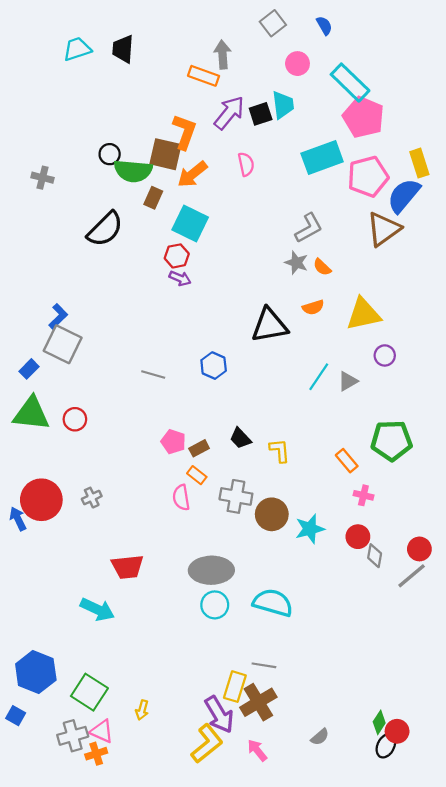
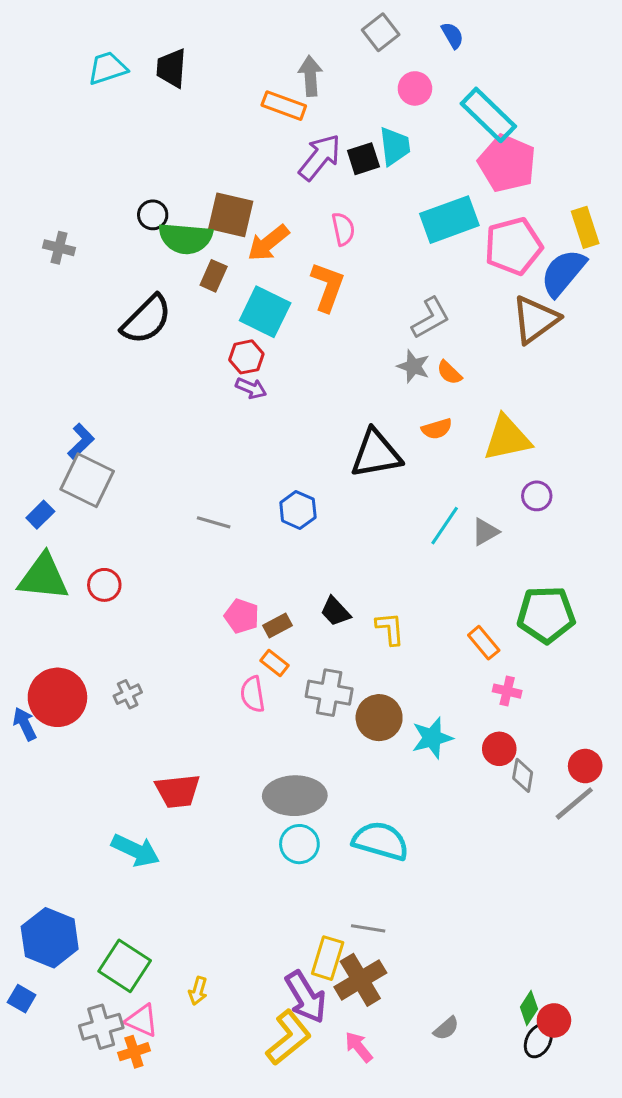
orange L-shape: (185, 132) -> (328, 287), moved

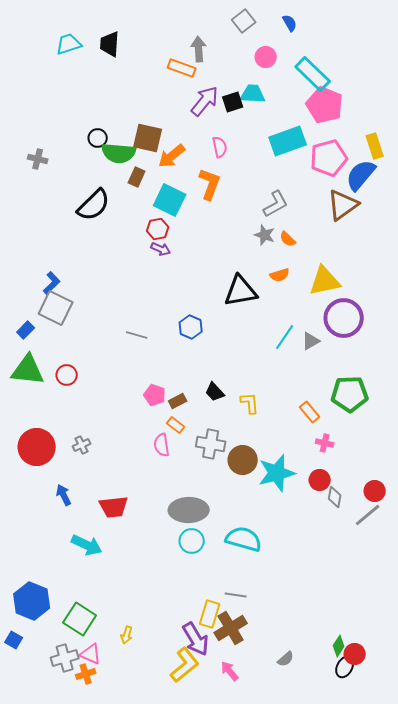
cyan trapezoid: (395, 146) -> (253, 94), turned -80
purple circle: (537, 496) -> (344, 318), size x2.0
blue arrow: (25, 724) -> (64, 495), moved
cyan star: (432, 738) -> (277, 473), size x1.4

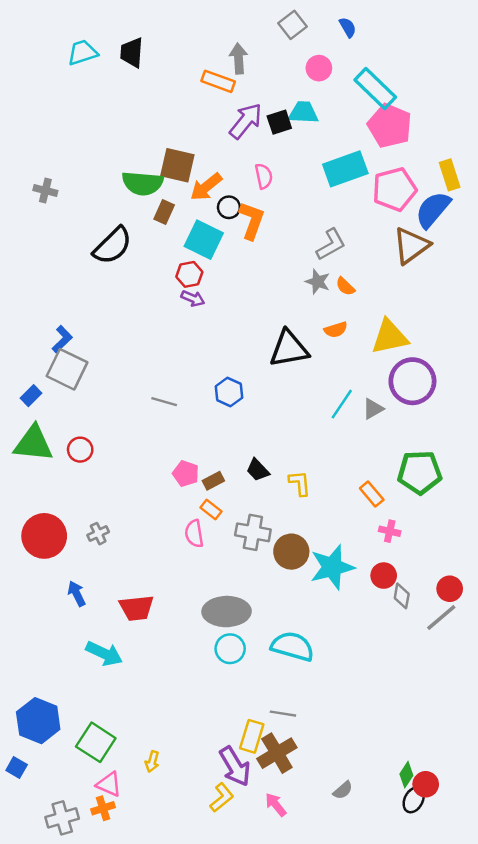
black circle: (98, 138) -> (229, 207), moved
gray cross: (65, 658) -> (62, 818), moved
yellow L-shape: (185, 665) -> (222, 797), size x0.7

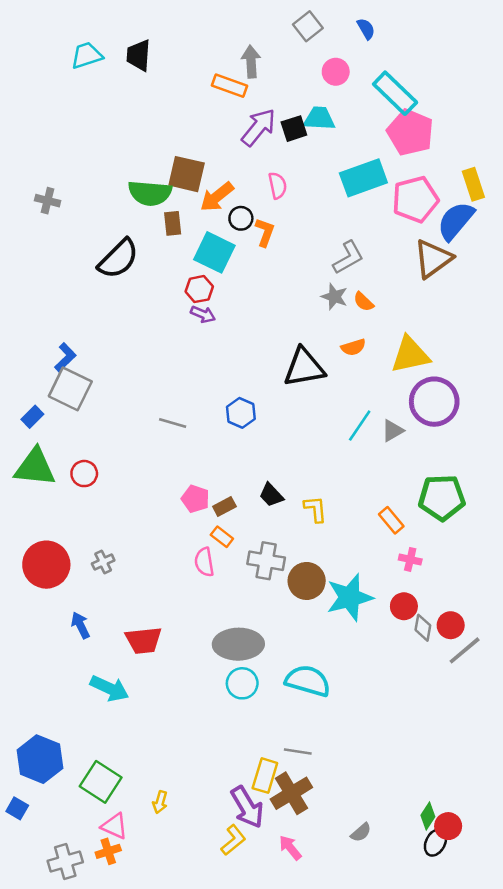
brown rectangle: (164, 212) -> (173, 223), turned -30
orange L-shape: (252, 220) -> (265, 232), size x0.7
red circle: (450, 589) -> (451, 625), moved

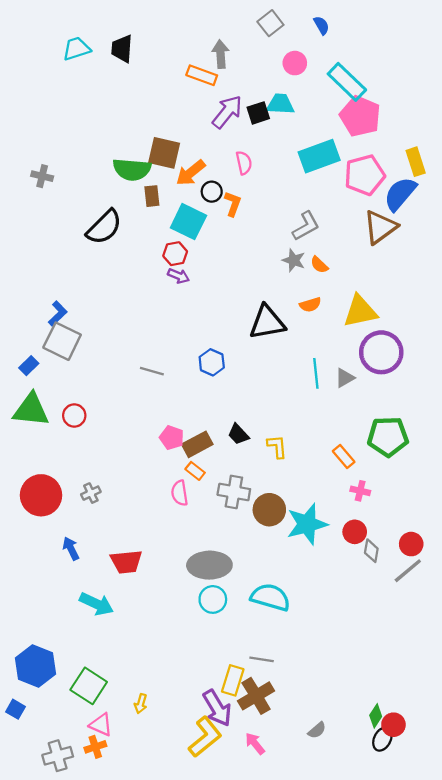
cyan line: (360, 426) -> (316, 373), turned -40
brown rectangle: (224, 506) -> (197, 444), size x1.5
red circle: (451, 625) -> (411, 544), moved
yellow L-shape: (233, 840) -> (205, 737), size x1.5

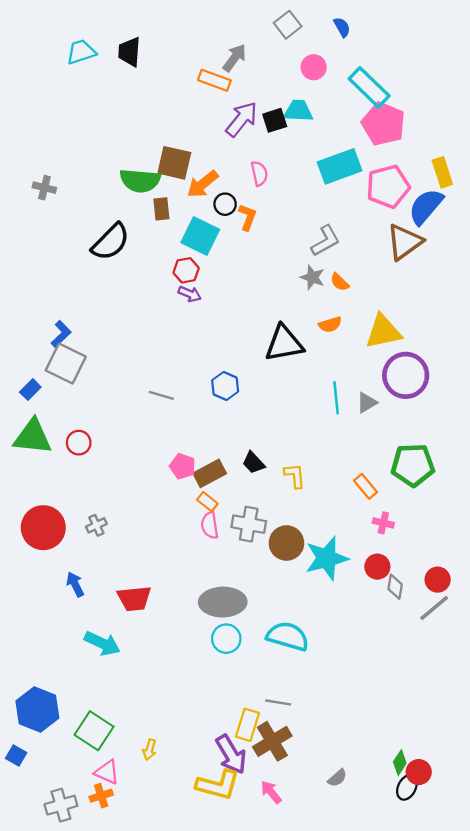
gray arrow: (221, 54) -> (235, 58), turned 40
pink semicircle: (180, 493) -> (210, 525), moved
yellow L-shape: (205, 737) -> (218, 785), turned 54

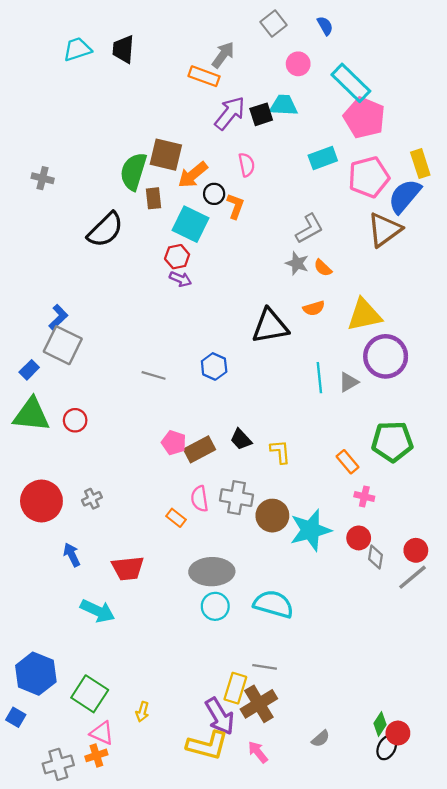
cyan rectangle: (340, 166) -> (323, 158), size x0.7
green semicircle: (140, 181) -> (133, 171), turned 102
orange rectangle: (207, 502) -> (176, 518), moved

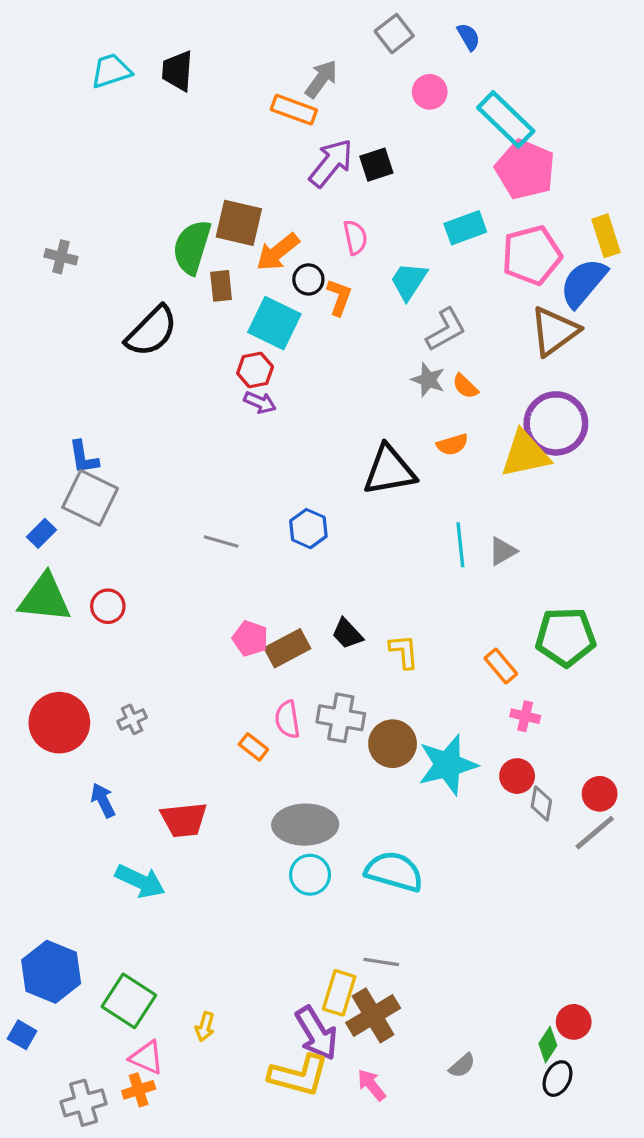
cyan trapezoid: (284, 105) -> (409, 281), moved, turned -60
blue L-shape: (58, 317) -> (84, 457), turned 125
purple circle: (386, 356) -> (556, 423), moved
red circle: (398, 733) -> (574, 1022), moved

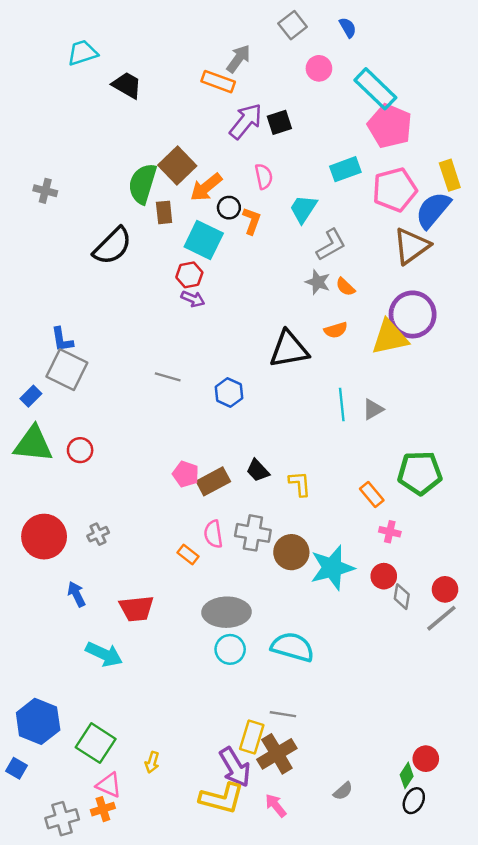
black trapezoid: (177, 71) -> (127, 85), moved, turned 116
brown square: (239, 223) -> (177, 166), turned 33
gray line: (221, 542) -> (168, 377), moved

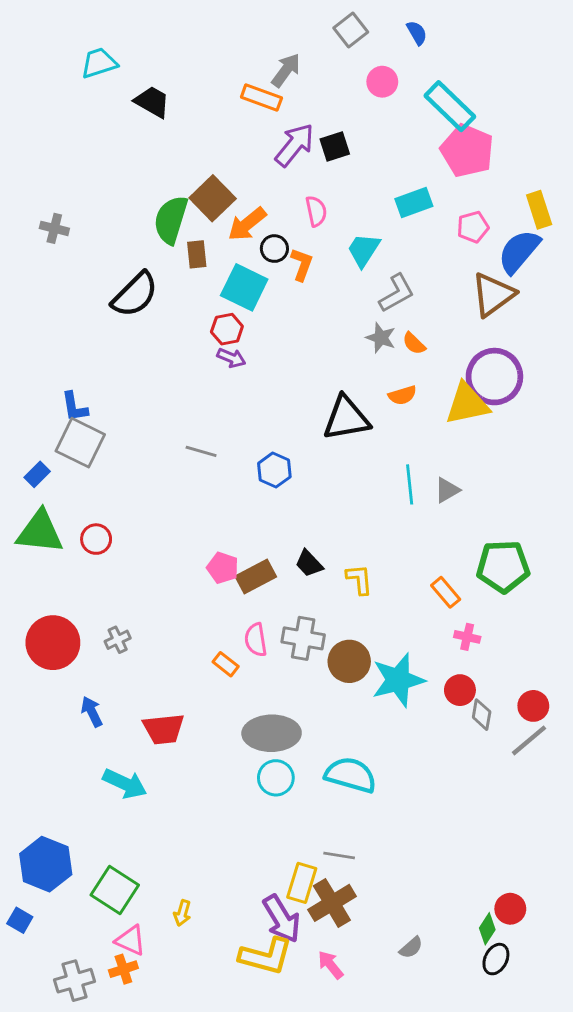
pink pentagon: (395, 190) -> (473, 227), size x0.6

